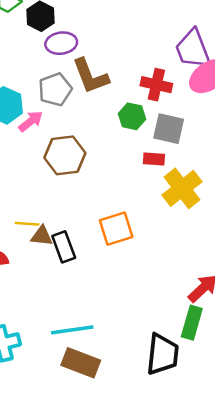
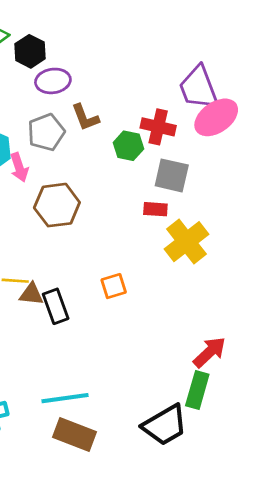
brown L-shape: (90, 76) -> (85, 117), size x0.7
green hexagon: (132, 116) -> (128, 146), moved
pink arrow: (31, 121) -> (19, 167), turned 110
orange square: (116, 229) -> (114, 286), size x0.7
black trapezoid: (162, 354) -> (165, 425), turned 54

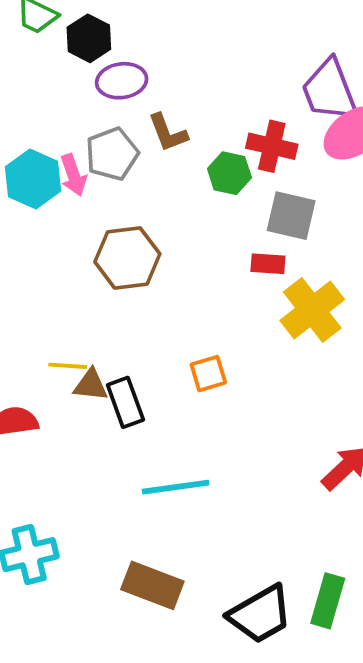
pink arrow: (19, 167) -> (73, 175), moved
green rectangle: (197, 390) -> (328, 601), moved
cyan line: (65, 398) -> (176, 487), moved
black trapezoid: (165, 425) -> (260, 614), moved

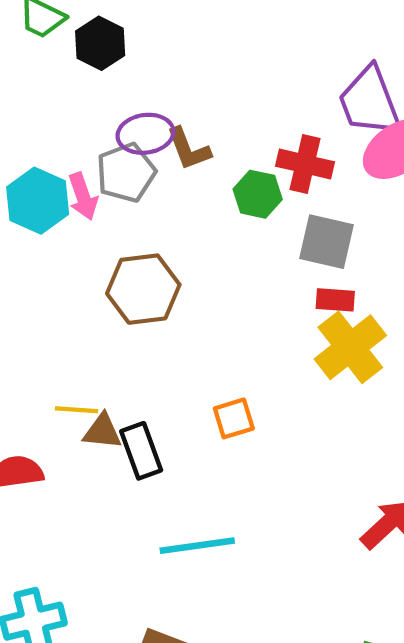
purple ellipse: (122, 81) -> (145, 134), moved
red rectangle: (268, 264) -> (335, 300), moved

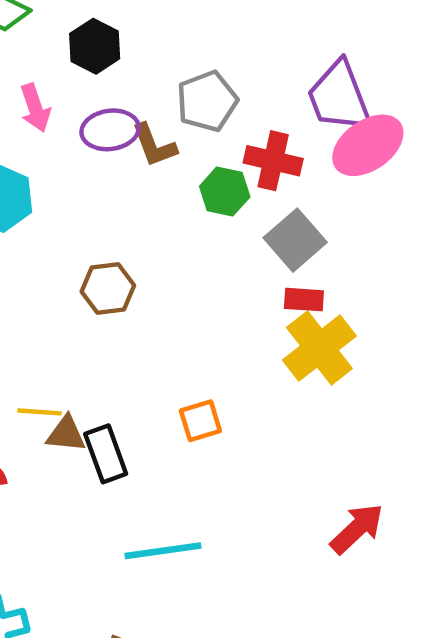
black hexagon: (100, 43) -> (95, 46), moved
gray pentagon: (126, 173) -> (207, 101), moved
pink arrow: (83, 196) -> (35, 108), moved
gray square: (327, 242) -> (295, 240), turned 36
brown hexagon: (143, 289) -> (108, 289), size x0.7

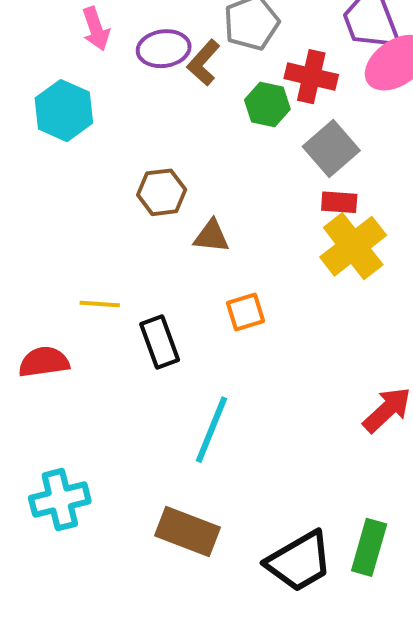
brown L-shape: (154, 145) -> (204, 63), turned 63
brown triangle: (66, 434) -> (211, 236), moved
cyan line: (163, 551) -> (211, 430), turned -60

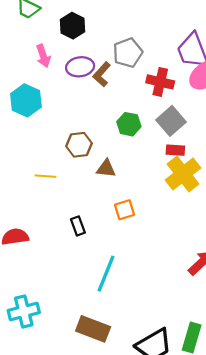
green hexagon: (267, 105) -> (129, 124), moved
yellow line: (100, 304) -> (45, 176), moved
black rectangle: (160, 342) -> (78, 226), size x0.7

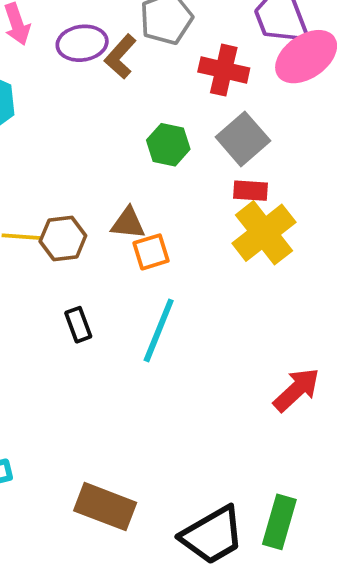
brown hexagon: (79, 145) -> (63, 239), moved
orange square: (124, 210) -> (151, 252), moved
cyan line: (106, 274) -> (159, 330), moved

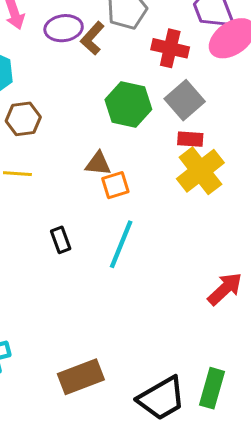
green hexagon: (168, 145) -> (128, 105), size x1.4
brown hexagon: (63, 239) -> (23, 119), moved
brown rectangle: (105, 507) -> (81, 377), turned -42

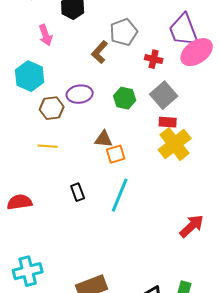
purple ellipse: (64, 28) -> (80, 94), moved
red cross: (170, 48) -> (154, 59), size x0.7
green hexagon: (128, 105) -> (125, 98), size x0.7

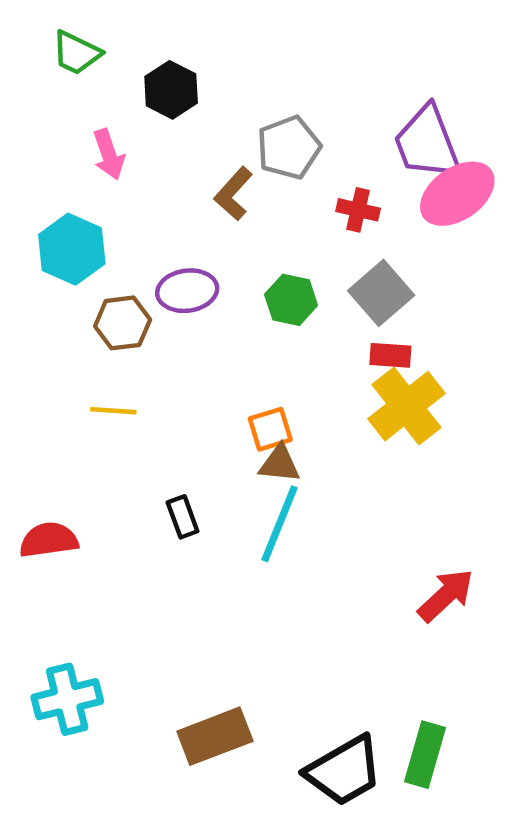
brown triangle: (104, 139) -> (280, 464), moved

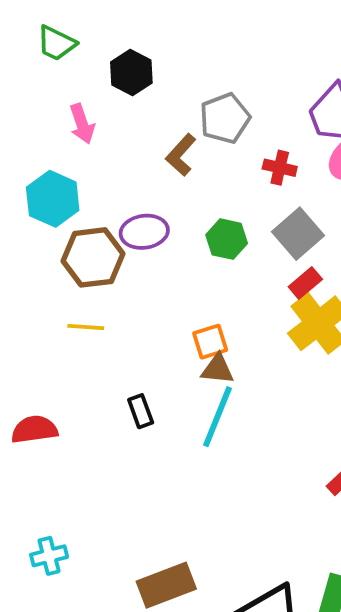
brown hexagon: (123, 323) -> (93, 257), size x1.4
red rectangle: (390, 355) -> (305, 283), turned -44
cyan cross: (67, 699) -> (49, 556), size x0.7

